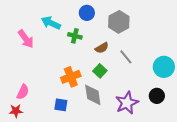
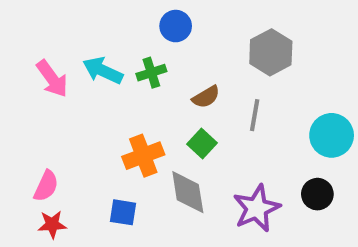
gray hexagon: (119, 22) -> (271, 52), moved
cyan arrow: (51, 23) -> (103, 71), moved
green cross: (75, 36) -> (151, 73), turned -32
gray line: (126, 57) -> (255, 115), turned 49
red star: (16, 111) -> (52, 224), moved

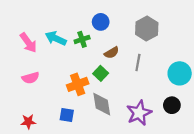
blue circle: (176, 26) -> (101, 22), moved
green square: (202, 143) -> (101, 73), moved
pink semicircle: (46, 186) -> (31, 78), moved, turned 49

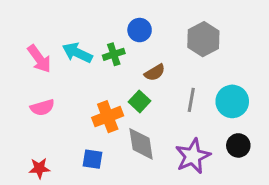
gray line: (138, 62) -> (191, 100), moved
cyan circle: (180, 73) -> (232, 101), moved

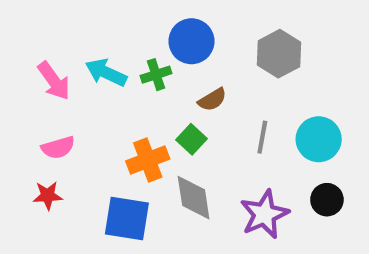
blue circle: (140, 30) -> (191, 41), size x1.4
blue square: (92, 159) -> (127, 218), size x1.6
red star: (39, 168) -> (48, 196), moved

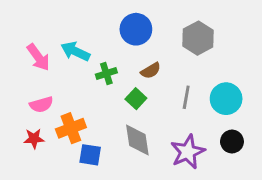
green cross: (156, 75) -> (106, 74), moved
orange cross: (148, 160) -> (71, 128), moved
blue square: (127, 218) -> (90, 155), size x0.7

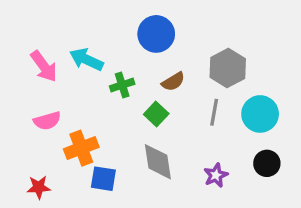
gray hexagon: (198, 38) -> (228, 68), moved
red star: (34, 139) -> (39, 187), moved
purple star: (188, 152) -> (216, 175), size x0.6

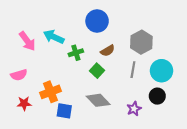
pink semicircle: (47, 121) -> (19, 75), moved
gray diamond: (158, 162) -> (98, 100), turned -35
black circle: (267, 163) -> (157, 96), moved
red star: (39, 187) -> (24, 103), moved

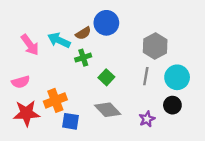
brown semicircle: (108, 51) -> (83, 33), moved
red star: (24, 103) -> (26, 113), size x1.6

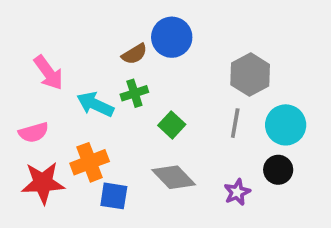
cyan arrow: (59, 40) -> (95, 104), moved

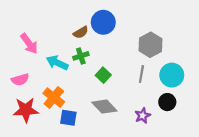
orange cross: (90, 162) -> (54, 98), turned -30

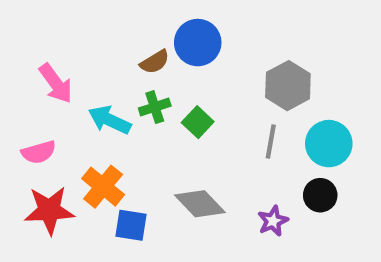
green square: (103, 75) -> (198, 122), moved

